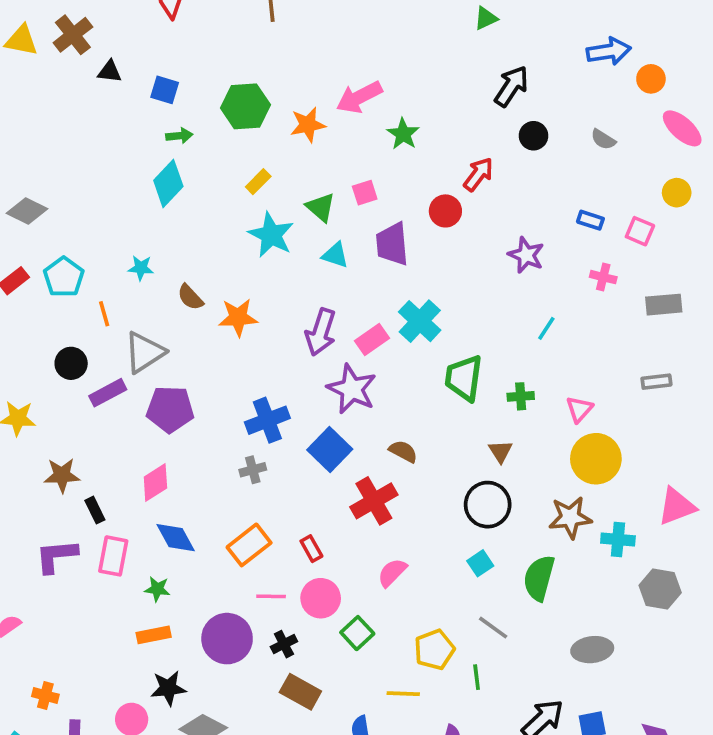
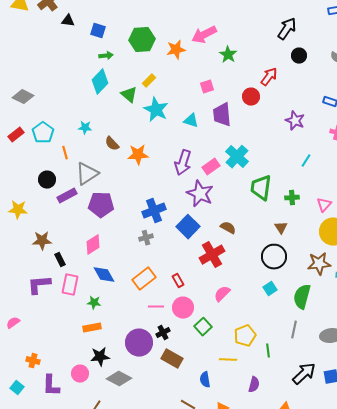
green triangle: (321, 207) -> (129, 95), moved
gray line: (493, 628) -> (294, 330), moved, turned 66
purple circle: (227, 639) -> (139, 343), moved

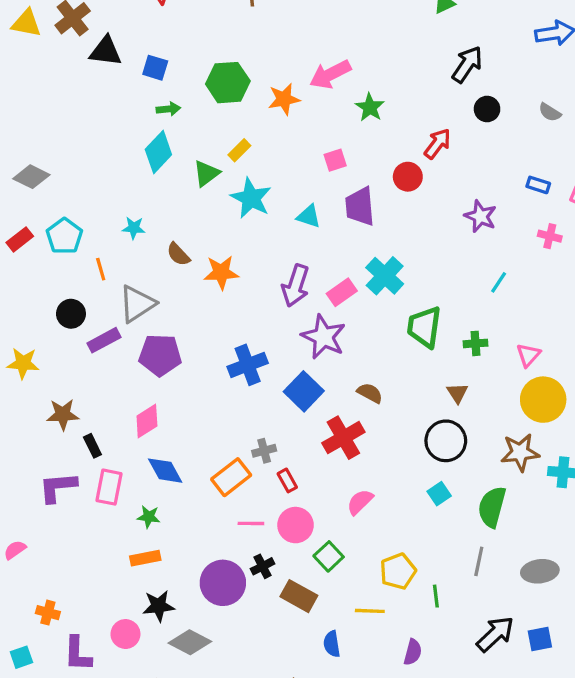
black triangle: (68, 21) -> (106, 51), size x1.5
green triangle: (129, 95) -> (206, 173), turned 42
gray cross: (146, 238) -> (264, 451), moved
brown rectangle: (172, 359) -> (299, 596), moved
cyan square: (17, 388) -> (21, 657), turned 32

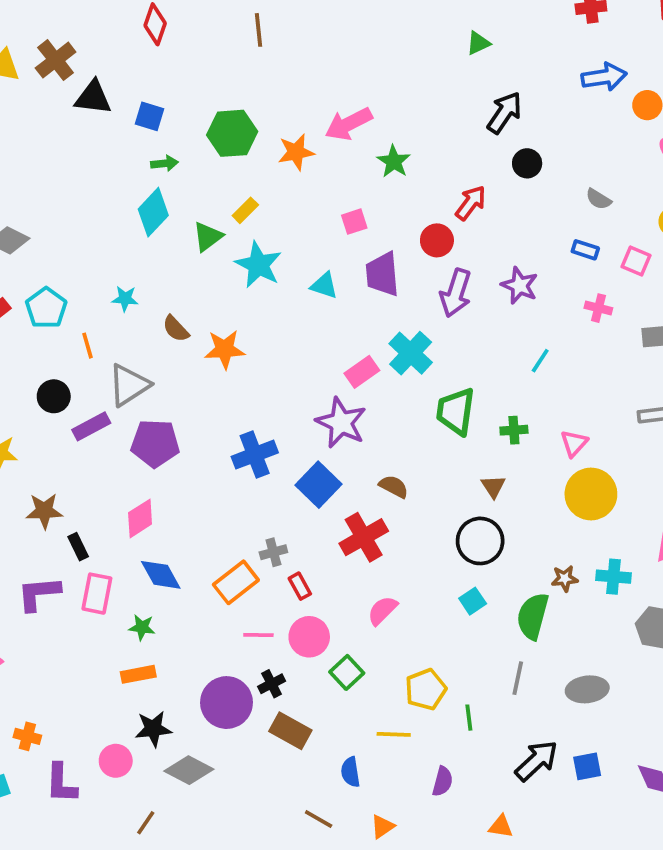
gray semicircle: (550, 112) -> (598, 199), moved
purple arrow: (296, 286) -> (456, 293), moved
brown star: (520, 452) -> (565, 579), moved, size x0.6
brown rectangle: (299, 596) -> (290, 731), moved

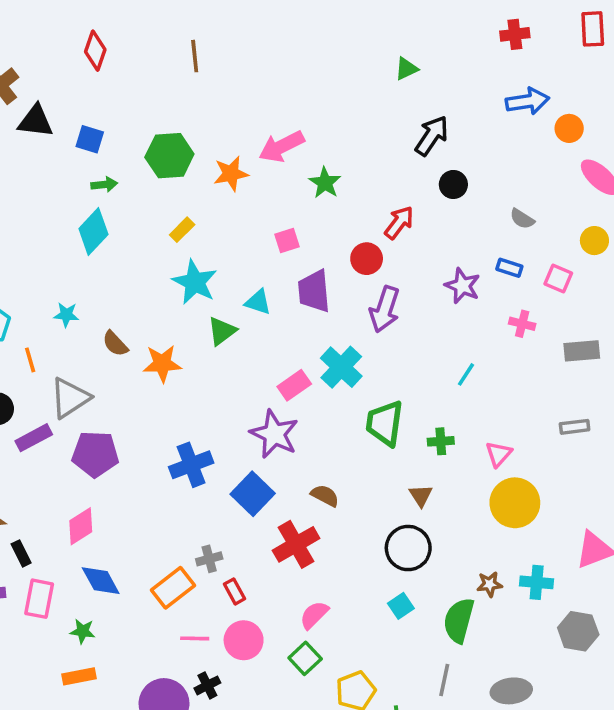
green triangle: (208, 237) -> (222, 331), moved
purple star: (520, 285) -> (462, 286), moved
green square: (347, 672) -> (305, 658), moved

